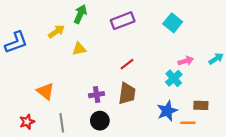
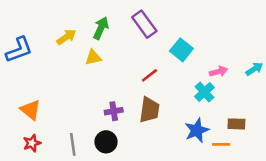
green arrow: (80, 14) -> (101, 28), moved
purple rectangle: (123, 21) -> (144, 24), turned 75
cyan square: (173, 23) -> (181, 50), moved
orange triangle: (45, 91) -> (31, 110), moved
black circle: (100, 121) -> (106, 142), moved

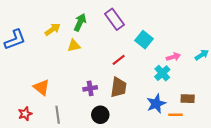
orange triangle: (31, 110) -> (41, 87), moved
black circle: (106, 142) -> (100, 115), moved

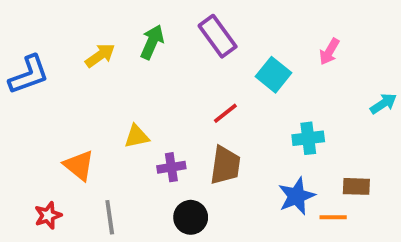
yellow triangle: (74, 46) -> (137, 136), moved
pink arrow: (173, 57) -> (329, 52), moved, turned 136
cyan cross: (162, 73) -> (308, 138), turned 35

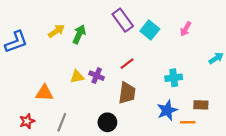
green arrow: (152, 42) -> (79, 34), moved
cyan square: (273, 75) -> (150, 30), moved
orange triangle: (79, 165) -> (44, 93), turned -36
purple cross: (171, 167) -> (97, 76), moved, turned 32
gray line: (110, 217) -> (62, 122), turned 30

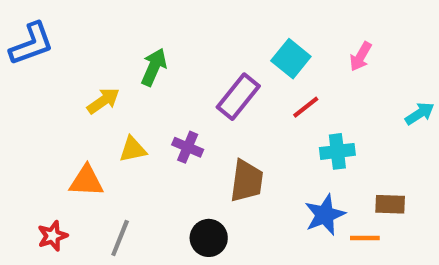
purple rectangle: (123, 20) -> (238, 97), moved, turned 75
yellow arrow: (56, 31) -> (103, 101), moved
blue L-shape: (16, 42) -> (31, 44), moved
red line: (127, 64) -> (306, 107), moved
yellow triangle: (77, 77) -> (133, 149), moved

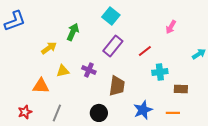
cyan square: (291, 59) -> (111, 16), moved
brown rectangle: (390, 204) -> (181, 89), moved
blue star: (325, 215) -> (143, 110), moved

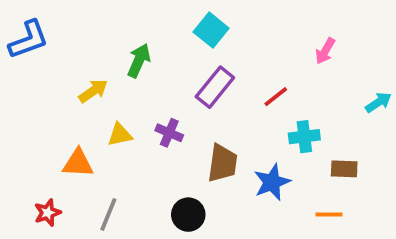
blue star: (143, 110) -> (272, 182), moved

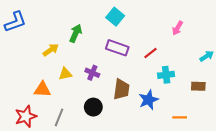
purple rectangle: (215, 87) -> (117, 48), turned 70
brown rectangle: (344, 169) -> (198, 86), moved
red star: (48, 213) -> (26, 116), size x1.5
black circle: (188, 215) -> (93, 107), moved

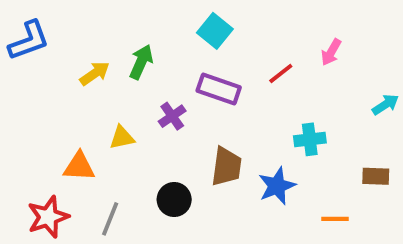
yellow arrow: (51, 50) -> (95, 73), moved
red line: (150, 53) -> (281, 73), moved
purple cross: (92, 73) -> (172, 116), moved, turned 32
brown rectangle: (198, 86) -> (376, 176), moved

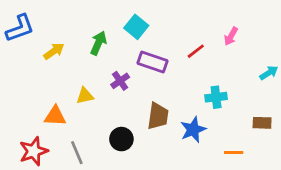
cyan square: (215, 31) -> (136, 27), moved
yellow arrow: (95, 73) -> (54, 51), moved
gray line: (110, 219) -> (77, 153), turned -45

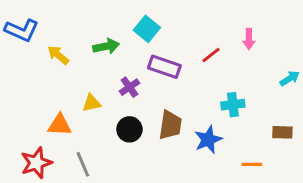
blue L-shape: (20, 28) -> (22, 30), turned 44
pink arrow: (231, 36) -> (249, 39), turned -30
green arrow: (98, 43) -> (106, 46), turned 55
yellow arrow: (54, 51) -> (58, 55), turned -105
black circle: (121, 139) -> (129, 129), moved

